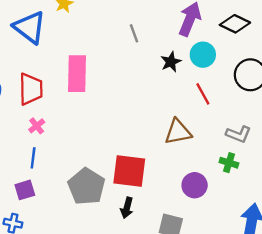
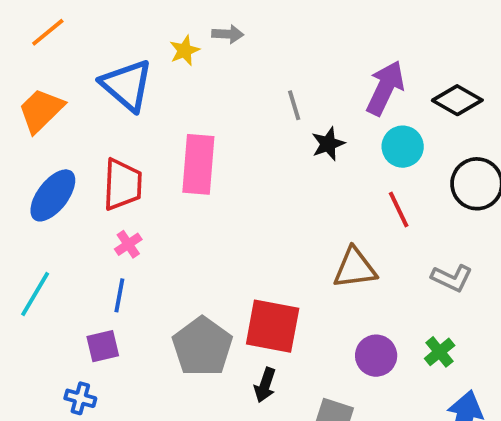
black star: (171, 62) -> (328, 144), moved
green cross: (229, 163) -> (440, 352), moved, turned 30

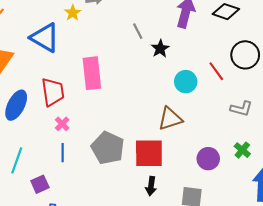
cyan circle: (403, 147) -> (186, 82), moved
red line: (399, 210) -> (216, 71), moved
brown triangle: (355, 268) -> (170, 119), moved
purple square: (103, 346) -> (40, 184), moved
gray pentagon: (202, 347) -> (108, 148), moved

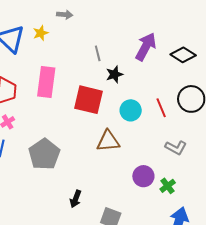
yellow star: (73, 13) -> (41, 33), moved
red square: (149, 153) -> (89, 100), moved
purple circle: (208, 159) -> (143, 176), moved

